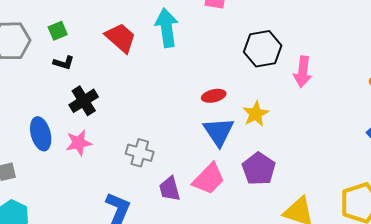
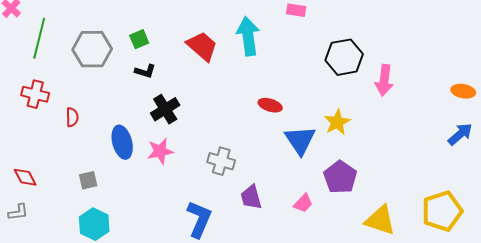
red ellipse: (214, 96) -> (270, 105), moved, turned 30
pink trapezoid: (209, 179) -> (303, 203), moved, size x0.6

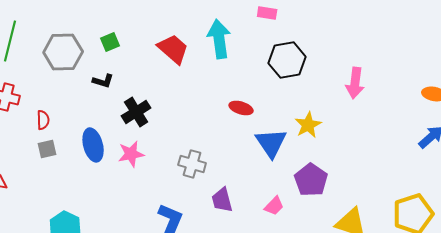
black hexagon: (344, 57) -> (287, 60), moved
black L-shape: (145, 71) -> (103, 81), moved
gray square: (88, 180) -> (47, 149), moved

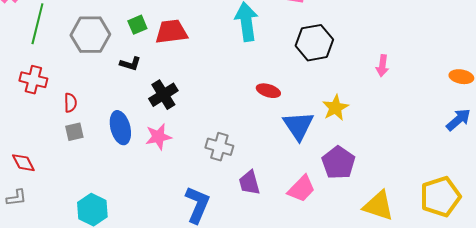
red trapezoid: (173, 49) -> (171, 32), moved, turned -48
pink arrow: (355, 83) -> (382, 66), size x0.7
pink trapezoid: (274, 206) -> (301, 189), size x1.4

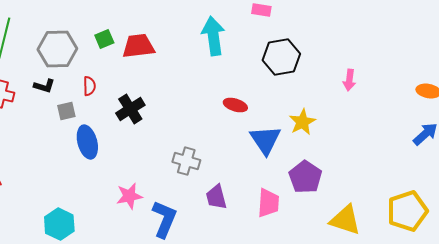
black L-shape: (130, 64) -> (44, 86), moved
red semicircle: (70, 103) -> (89, 86), moved
gray square: (74, 132) -> (66, 111), moved
pink star: (158, 137) -> (129, 196), moved
pink trapezoid: (301, 189) -> (268, 203), turned -40

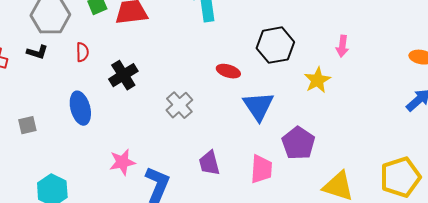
black hexagon: (281, 57) -> (275, 45), moved
gray square: (66, 111) -> (27, 125), moved
yellow star: (302, 122) -> (317, 80), moved
gray cross: (186, 161) -> (179, 105), moved, turned 32

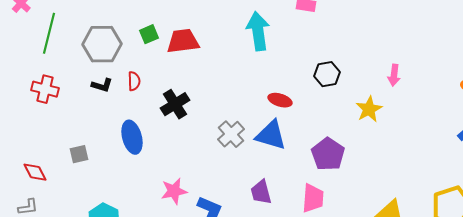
black hexagon: (275, 45) -> (327, 74), size x0.7
black L-shape: (37, 52) -> (102, 85), moved
blue triangle: (258, 106) -> (271, 135), moved, turned -40
purple pentagon: (298, 143) -> (328, 154), moved

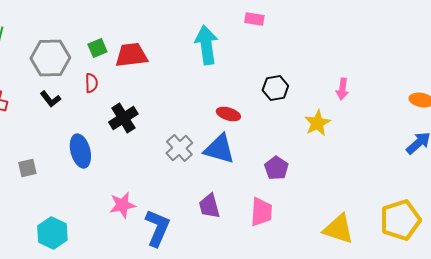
red semicircle: (134, 81) -> (91, 83), moved
black L-shape: (102, 85) -> (50, 99), turned 35
purple pentagon: (328, 154) -> (276, 168), size x0.7

